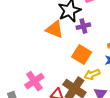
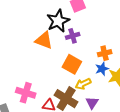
pink cross: (34, 81) -> (26, 93), turned -36

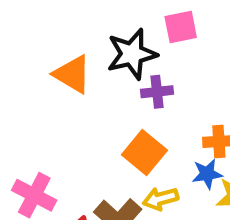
orange triangle: (44, 40) -> (72, 74), moved

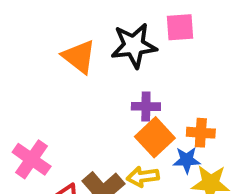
purple cross: (157, 92) -> (146, 106), moved
orange square: (144, 152) -> (155, 137), moved

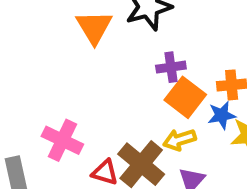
orange triangle: (79, 57) -> (94, 27), turned 30

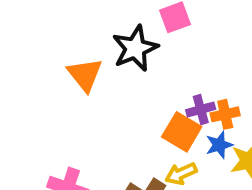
purple cross: (171, 67) -> (201, 109), moved

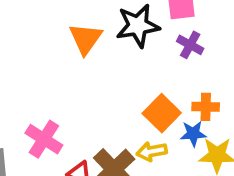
purple cross: (201, 109) -> (190, 45), moved, turned 30

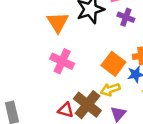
pink cross: (44, 139) -> (62, 61), moved

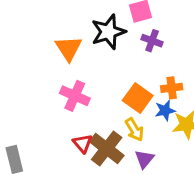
yellow arrow: (110, 90) -> (134, 130), turned -102
red triangle: (66, 110) -> (83, 143), moved, turned 35

